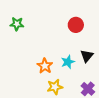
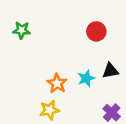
black triangle: (87, 56) -> (110, 71), turned 40
yellow star: (55, 87) -> (49, 110), moved

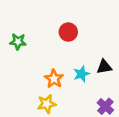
green star: (22, 30) -> (18, 42), moved
red circle: (96, 31) -> (68, 32), moved

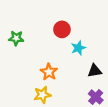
black triangle: (104, 67) -> (95, 71), moved
cyan star: (81, 74) -> (78, 48), moved

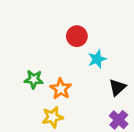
green star: (16, 38) -> (34, 79), moved
black triangle: (95, 71) -> (117, 87), turned -32

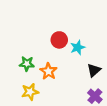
red circle: (77, 36) -> (59, 40), moved
yellow star: (53, 117) -> (30, 92), moved

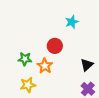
red circle: (59, 40) -> (55, 46), moved
cyan star: (78, 47) -> (72, 22), moved

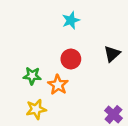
cyan star: (72, 22) -> (71, 20), moved
black triangle: (87, 65) -> (112, 54), moved

